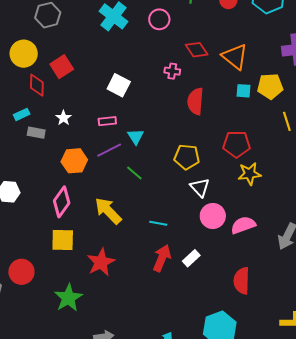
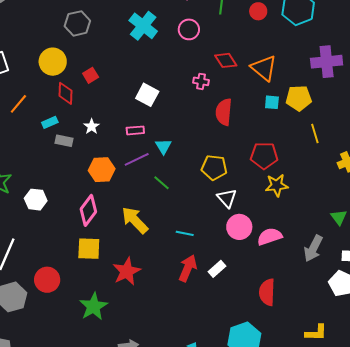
red square: (62, 67) -> (91, 75), size x0.7

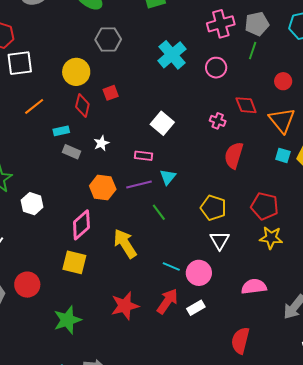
red circle: (258, 11) -> (283, 81), moved
pink circle: (239, 227) -> (199, 273), moved
red star: (127, 271) -> (125, 306), moved

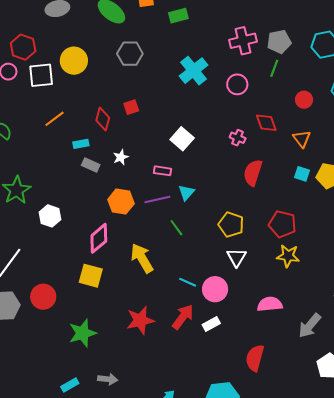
yellow circle: (76, 72) -> (74, 61), moved
orange triangle: (282, 120) -> (302, 139), size x0.7

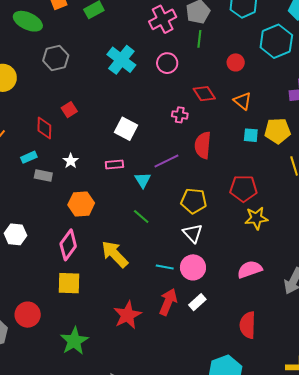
purple line: (157, 199) -> (166, 161), moved
white triangle: (237, 257) -> (193, 233), moved

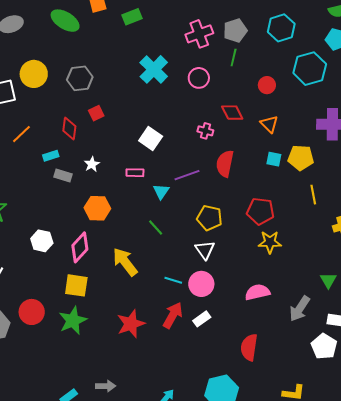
gray hexagon: (56, 58) -> (80, 78), moved
white hexagon: (15, 234) -> (42, 241), moved
green star: (74, 341) -> (73, 320), moved

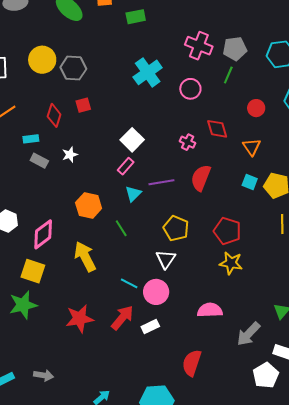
pink cross: (199, 34) -> (199, 46), turned 32
yellow circle: (34, 74) -> (42, 60), moved
pink rectangle: (135, 173) -> (126, 166), moved, turned -60
orange hexagon: (97, 208) -> (89, 205), moved

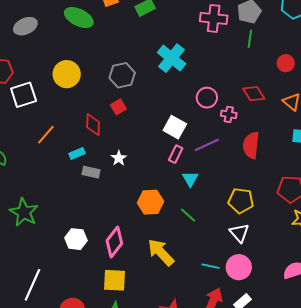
gray hexagon: (73, 68) -> (122, 75), moved
pink circle: (190, 89) -> (207, 98), moved
purple line: (161, 182) -> (207, 145), moved

